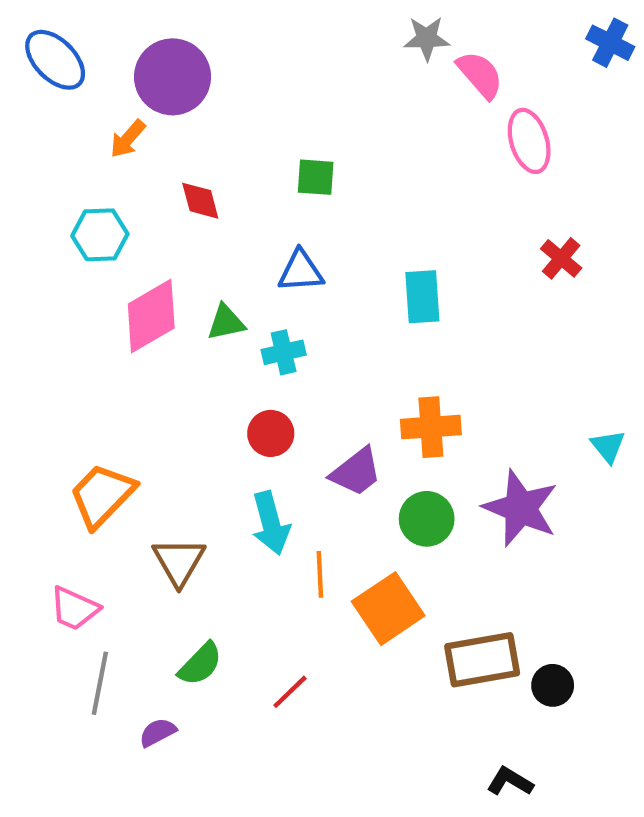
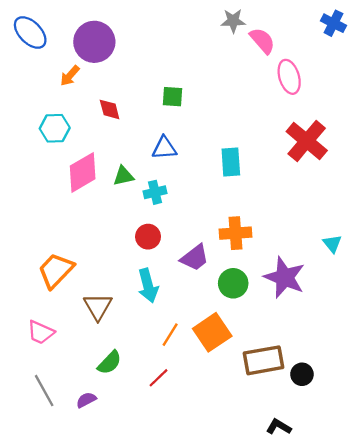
red cross: (561, 258) -> (307, 141), size x1.8
orange line: (320, 574) -> (170, 335), moved, turned 35
gray line: (100, 683) -> (44, 391), moved, turned -40

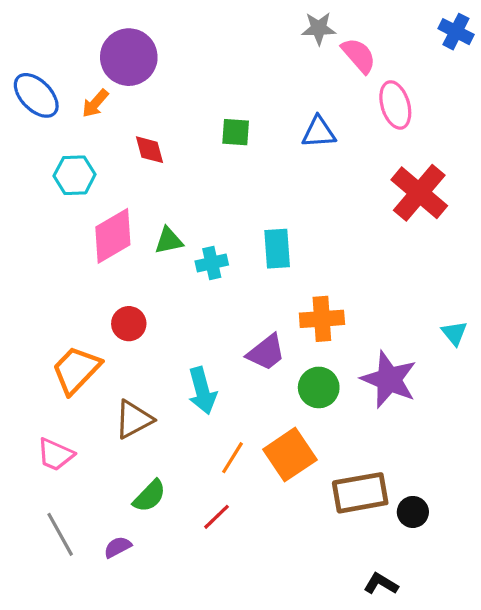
blue ellipse: (30, 32) -> (36, 95), moved
blue triangle: (164, 148) -> (319, 132), moved
cyan rectangle: (231, 162) -> (277, 249), moved
red circle: (148, 237) -> (129, 324), moved
brown triangle: (98, 307) -> (134, 419), turned 32

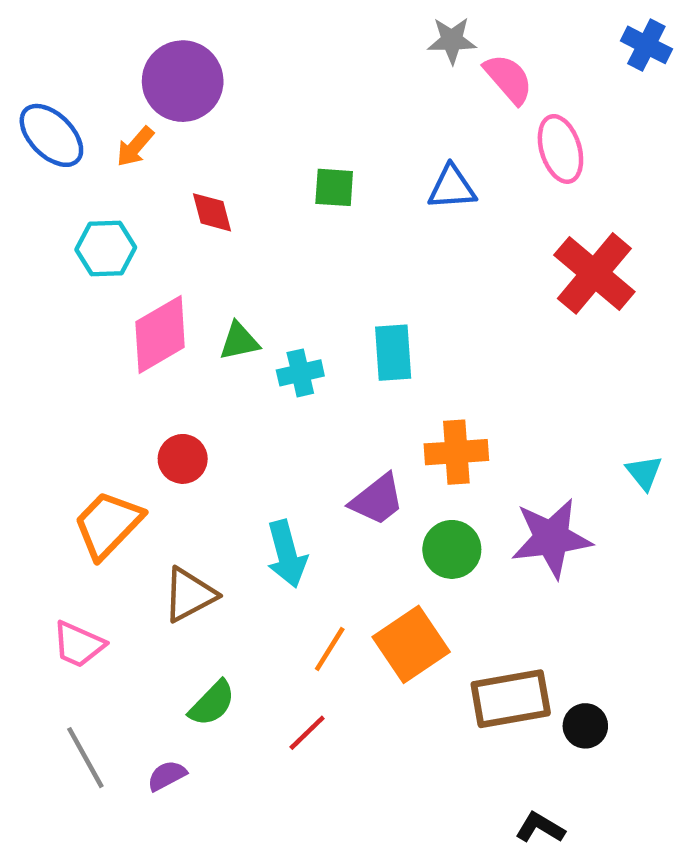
purple star: (389, 380) -> (551, 538), turned -30

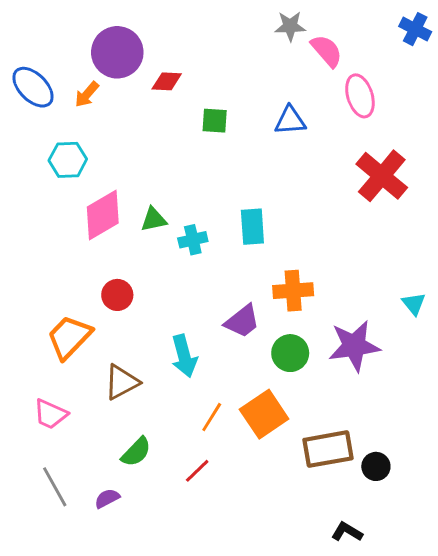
red diamond: (212, 212) -> (167, 81), moved, turned -72

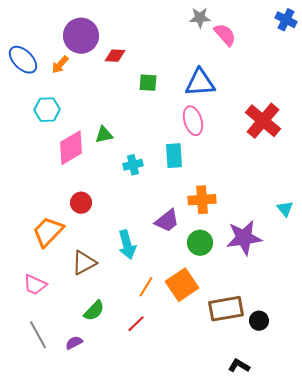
pink ellipse: (360, 96) -> (193, 121), moved
blue triangle: (290, 121) -> (200, 83), size x1.4
green triangle: (154, 219) -> (104, 135), moved

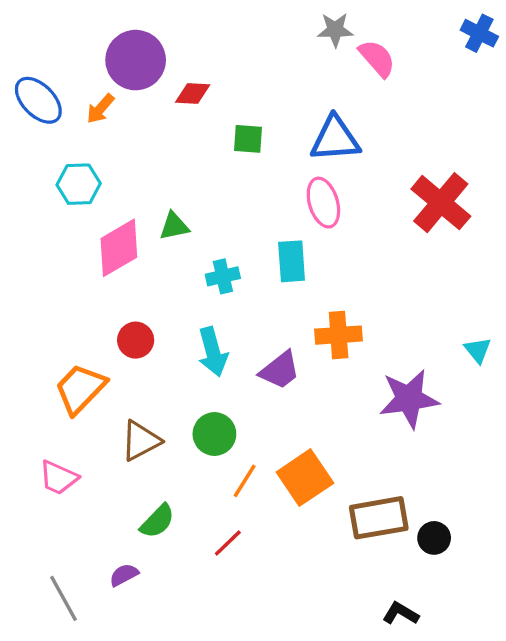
green circle: (200, 243) -> (214, 434), moved
cyan arrow: (127, 245) -> (213, 352), moved
gray line: (38, 335) -> (64, 598), moved

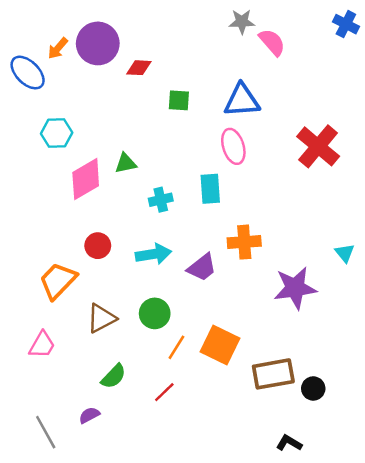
orange arrow: (100, 109) -> (58, 48), moved
cyan arrow: (213, 352) -> (153, 254), turned -84
pink trapezoid: (58, 478) -> (42, 345), turned -84
orange square: (305, 478) -> (220, 345), turned -30

